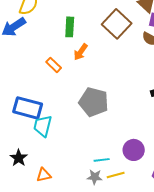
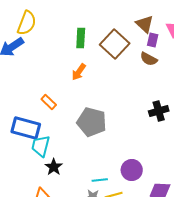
green rectangle: (70, 27) -> (81, 38), moved
orange rectangle: (54, 65) -> (49, 102), moved
black star: (19, 158) -> (54, 167), moved

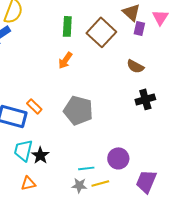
brown semicircle: (149, 59) -> (135, 66), moved
orange rectangle: (49, 102) -> (34, 106), moved
cyan trapezoid: (41, 146) -> (23, 150), moved

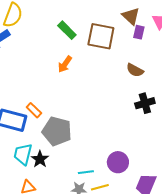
green rectangle: (67, 26) -> (67, 30), turned -48
brown square: (101, 32) -> (101, 36), turned -32
gray pentagon: (78, 110) -> (57, 131), moved

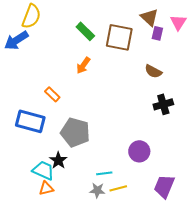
orange rectangle: (34, 110) -> (52, 94), moved
cyan trapezoid: (23, 154) -> (43, 170), moved, turned 100
purple circle: (118, 162) -> (139, 151), moved

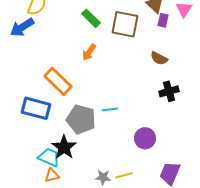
orange rectangle: (52, 94) -> (58, 81), size x1.8
black star: (58, 160) -> (64, 147), size x1.4
cyan line: (104, 173) -> (110, 109), moved

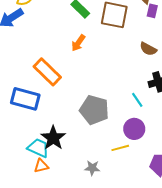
cyan line: (110, 109) -> (137, 100), moved, turned 63
gray pentagon: (81, 119) -> (94, 110), moved
yellow line: (124, 175) -> (120, 148), moved

